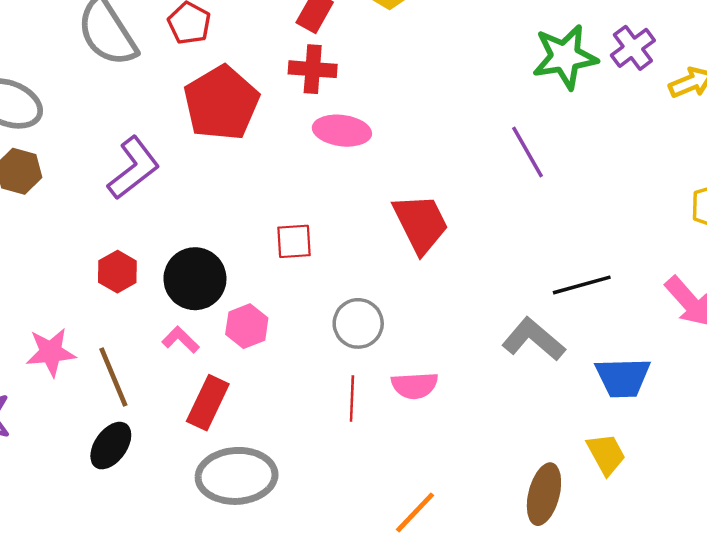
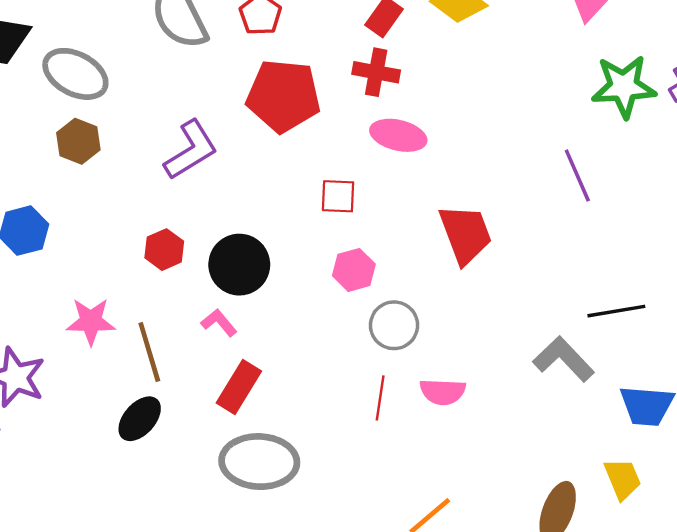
red pentagon: (221, 103) -> (283, 96), turned 30
red square: (294, 241) -> (338, 196), moved
pink hexagon: (247, 326) -> (354, 270), moved

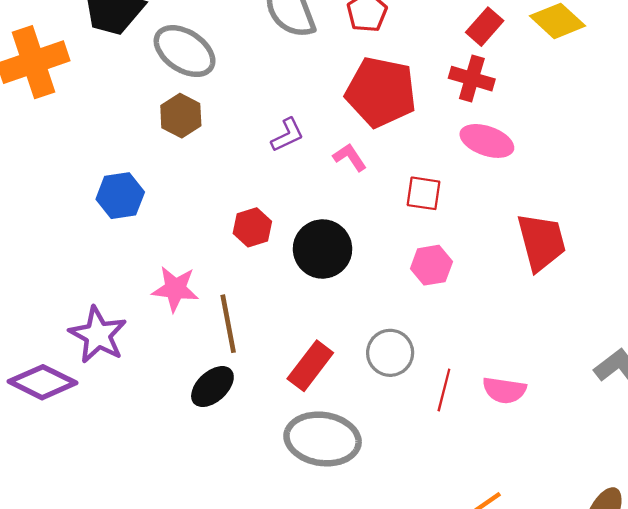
purple L-shape: (191, 150) -> (287, 135), size x0.6
pink L-shape: (219, 323) -> (350, 157), moved
gray circle: (394, 325) -> (390, 353), moved

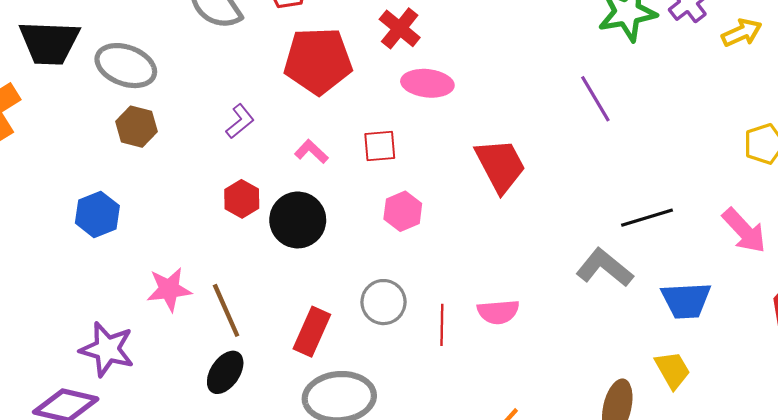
red cross: (472, 79) -> (400, 28), turned 36
pink L-shape: (350, 157) -> (311, 152), moved
red hexagon: (252, 227) -> (242, 199), moved

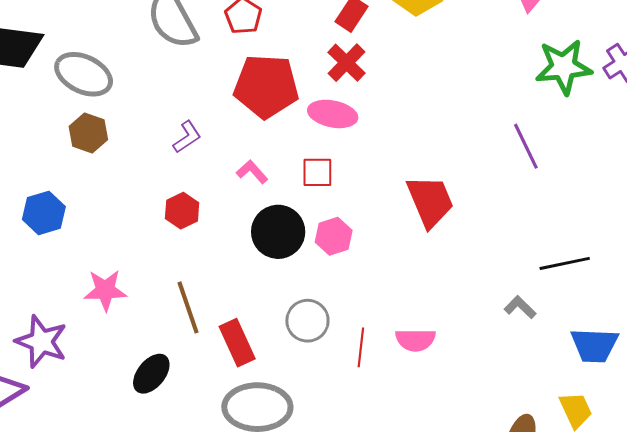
pink ellipse: (427, 83) -> (333, 114), moved
black circle: (298, 220) -> (278, 232), moved
gray L-shape: (605, 268) -> (520, 307), size x0.6
brown line: (226, 310) -> (188, 307), moved
red rectangle: (312, 332) -> (237, 343), turned -54

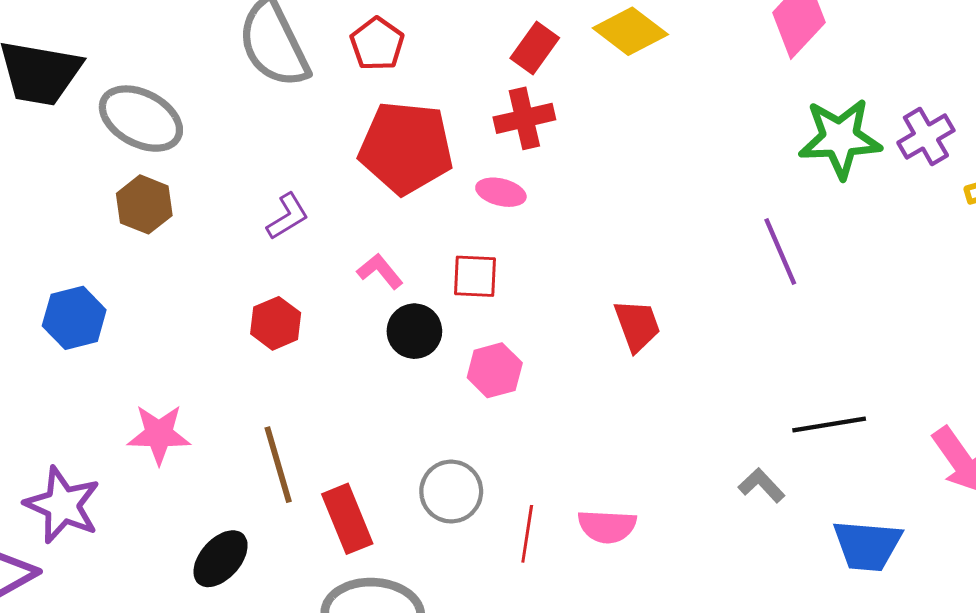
red cross: (346, 63) -> (524, 118), turned 30
pink ellipse: (333, 114) -> (501, 192), size x0.7
red trapezoid: (430, 201) -> (637, 325), size x0.7
black circle: (278, 232) -> (414, 331), moved, size x0.7

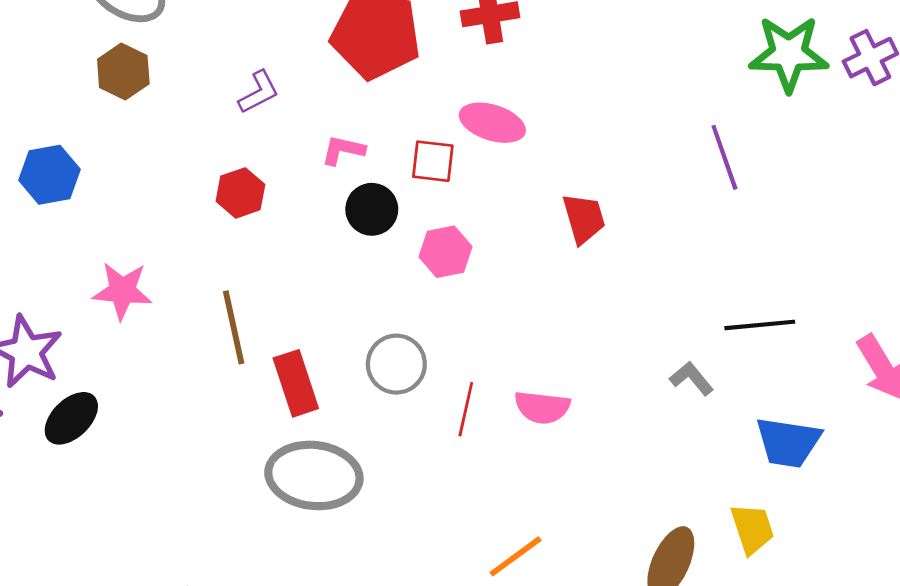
pink ellipse: (501, 192) -> (492, 123), moved, size x1.4
pink L-shape: (380, 271) -> (343, 150), turned -42
black ellipse: (221, 559) -> (71, 418), moved

